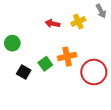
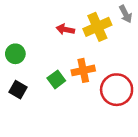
yellow cross: (78, 21) -> (97, 27), size x1.5
black square: (24, 72) -> (18, 90), moved

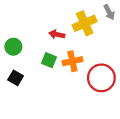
red arrow: (65, 29) -> (57, 34), moved
green square: (56, 79) -> (49, 60), moved, turned -32

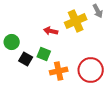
orange cross: (72, 61) -> (59, 71), moved
black square: (16, 78) -> (26, 59), moved

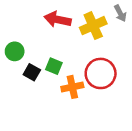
red arrow: (51, 31) -> (58, 19), moved, size x1.5
red circle: (91, 70) -> (101, 73), moved

